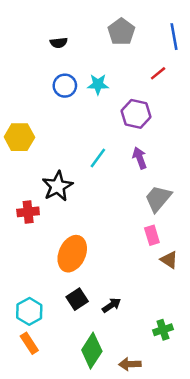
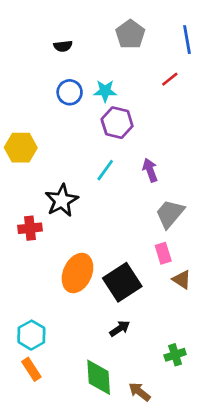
purple hexagon: (136, 114) -> (117, 123), moved
black square: (77, 299) -> (122, 282), moved, size x1.6
green diamond: (92, 351) -> (99, 377), turned -36
brown arrow: (130, 364) -> (139, 392), turned 40

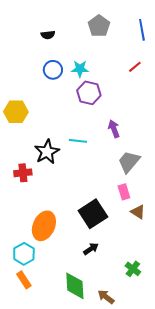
red line: (170, 79) -> (135, 67), moved
cyan line: (105, 170) -> (78, 141), moved, turned 60
orange ellipse: (77, 273) -> (44, 226), moved
green cross: (175, 355) -> (133, 269), turned -35

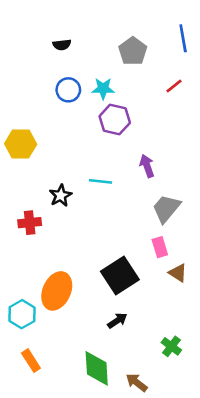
gray pentagon: (99, 26) -> (133, 51), moved
black star: (47, 152) -> (61, 196), size x0.7
cyan hexagon: (24, 254) -> (22, 314), moved

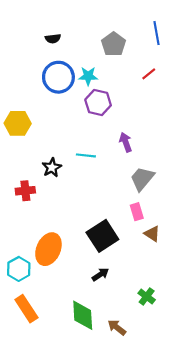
blue circle: (68, 90) -> (58, 77), size x1.5
orange rectangle: (31, 361) -> (26, 309), size x1.4

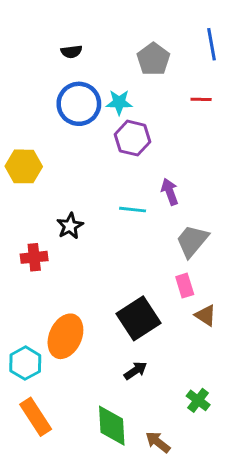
red line: (149, 74) -> (201, 99), turned 40
cyan line: (86, 155) -> (133, 210), moved

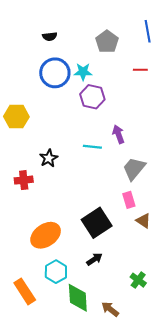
orange ellipse: (65, 336) -> (46, 235), turned 32
cyan hexagon: (25, 363) -> (56, 272), moved

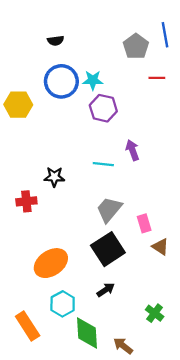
gray pentagon: (107, 42) -> (136, 46), moved
yellow hexagon: (16, 117) -> (18, 105), moved
black star: (49, 158) -> (54, 177), turned 30
gray trapezoid: (134, 169) -> (109, 209), moved

